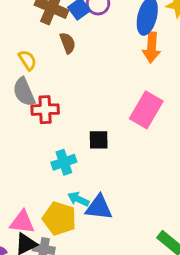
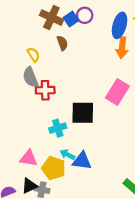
black square: (99, 140) -> (83, 113), size x1.6
pink triangle: (22, 222) -> (29, 158), moved

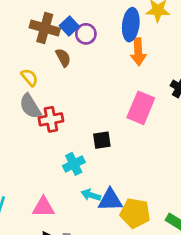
purple circle: (85, 15) -> (86, 34), moved
black square: (83, 113) -> (102, 140), size x0.6
yellow pentagon: (54, 168) -> (135, 213), moved

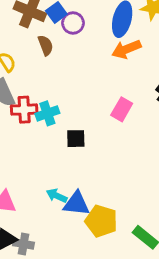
orange arrow: (138, 52) -> (126, 49), turned 64
pink rectangle: (141, 108) -> (122, 109), size x0.7
cyan cross: (74, 164) -> (47, 113), moved

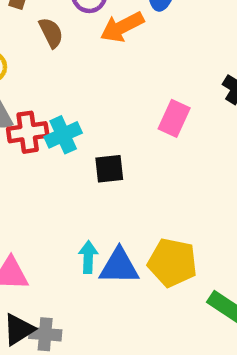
orange arrow: (126, 49) -> (122, 27), moved
cyan arrow: (57, 196) -> (88, 257), turned 72
yellow pentagon: (101, 221) -> (172, 263), moved

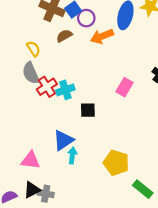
brown semicircle: (51, 33) -> (64, 36), turned -98
red cross: (28, 132) -> (47, 87), turned -30
blue triangle: (119, 266) -> (63, 140), moved, turned -40

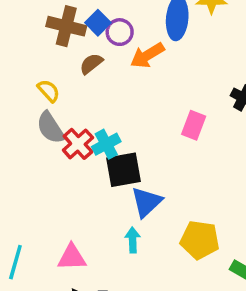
black square: (88, 110) -> (124, 170), moved, size x1.5
blue triangle: (63, 140) -> (146, 202), moved

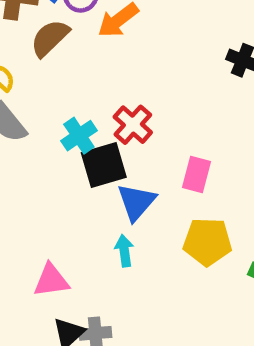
brown semicircle: (91, 64) -> (50, 38), size x1.4
pink rectangle: (194, 125) -> (197, 174), moved
red cross: (78, 144) -> (133, 125), moved

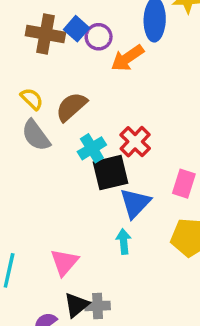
brown semicircle: (50, 38) -> (71, 107), moved
pink triangle: (51, 280) -> (64, 262), turned -44

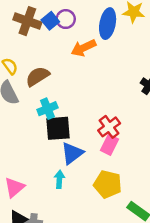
purple circle: (99, 37) -> (66, 19), moved
red cross: (135, 142) -> (109, 127), moved

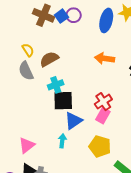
orange arrow: (83, 48) -> (105, 58), moved, turned 30

